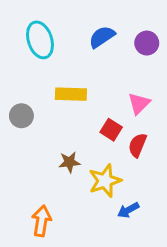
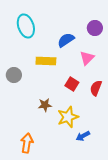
blue semicircle: (102, 37) -> (66, 40), moved
pink triangle: (139, 103) -> (87, 58), moved
red semicircle: (137, 145) -> (96, 88), moved

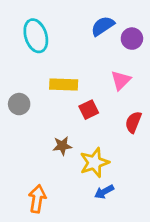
blue semicircle: (66, 40) -> (103, 26), moved
red square: (72, 84) -> (89, 110), moved, turned 32
blue arrow: (83, 136) -> (104, 192), moved

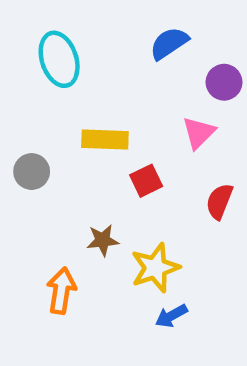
purple circle: (132, 39) -> (224, 82), moved
orange arrow: (37, 199) -> (61, 291), moved

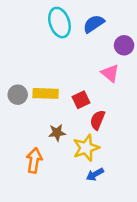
cyan ellipse: (59, 59) -> (59, 23), moved
pink triangle: (199, 133) -> (110, 73), turned -36
yellow rectangle: (105, 139) -> (46, 93), moved
red semicircle: (219, 201) -> (97, 120), moved

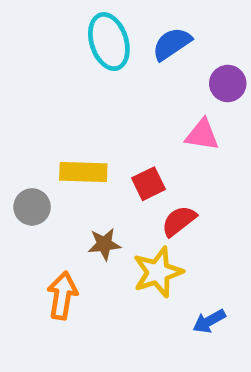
pink triangle: (110, 73) -> (202, 135), turned -30
gray circle: (18, 95) -> (32, 207), moved
red semicircle: (97, 120) -> (179, 221), turned 30
blue arrow: (95, 174) -> (209, 321), moved

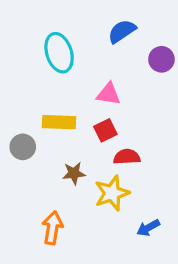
cyan ellipse: (109, 42) -> (59, 53), moved
pink triangle: (202, 135) -> (109, 94), moved
red semicircle: (179, 221) -> (127, 157), turned 35
orange arrow: (62, 295) -> (52, 228), moved

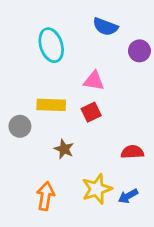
blue semicircle: (122, 31) -> (105, 27), turned -125
red semicircle: (127, 157) -> (132, 152), moved
brown star: (74, 173) -> (64, 149), turned 30
yellow star: (112, 193) -> (97, 189), moved

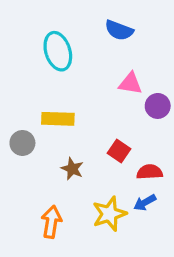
purple circle: (139, 51) -> (158, 106), moved
pink triangle: (94, 81) -> (130, 83), moved
red square: (91, 112) -> (119, 151), moved, turned -30
blue arrow: (128, 196) -> (145, 203), moved

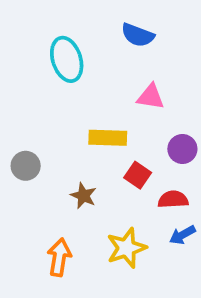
purple circle: (158, 106) -> (182, 149), moved
yellow rectangle: (58, 119) -> (108, 138), moved
blue arrow: (145, 203) -> (182, 235), moved

